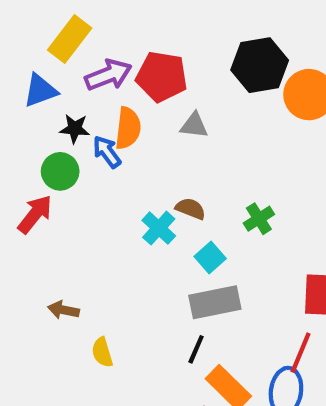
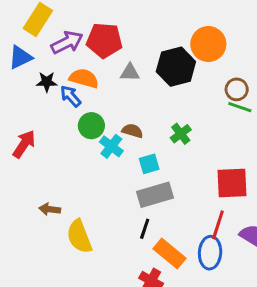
black hexagon: (260, 65) -> (176, 67), moved
orange semicircle: (128, 128) -> (84, 78), turned -76
green circle: (60, 171) -> (91, 126), moved
cyan square: (210, 258) -> (149, 164), turned 30
yellow semicircle: (102, 352) -> (79, 236), size x1.6

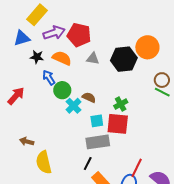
blue arrow: (71, 96) -> (49, 77), moved
red square: (232, 183) -> (118, 124), moved

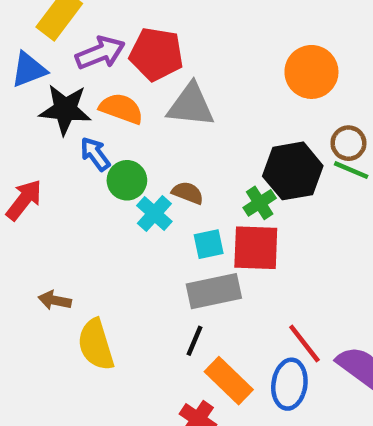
black star: (37, 57) -> (65, 109), size x1.6
gray triangle: (93, 59) -> (191, 105), size x1.6
black hexagon: (124, 59) -> (293, 171), moved
red line: (137, 168) -> (304, 344), turned -60

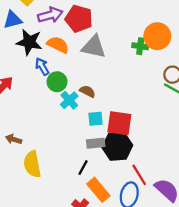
black hexagon: (293, 171) -> (117, 146), moved
green cross: (260, 203) -> (140, 46), moved, turned 35
gray rectangle: (214, 291) -> (96, 143), size x0.7

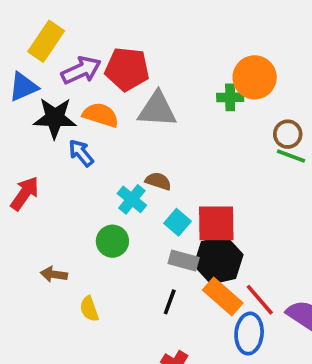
green circle: (57, 82) -> (112, 241), moved
cyan square: (95, 119) -> (177, 222), turned -35
gray rectangle: (96, 143) -> (184, 260), turned 30
yellow semicircle: (32, 164) -> (89, 309), size x0.6
orange rectangle: (98, 190) -> (223, 297), moved

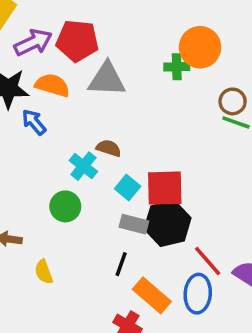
orange rectangle: (223, 297) -> (152, 295), moved

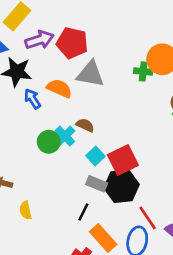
orange semicircle: (52, 85) -> (59, 88), moved
red square: (165, 188) -> (123, 160), turned -32
green circle: (65, 206) -> (49, 142), moved

